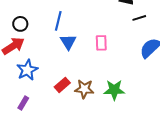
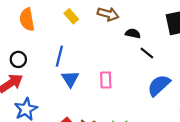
black line: (139, 18) -> (147, 53), turned 56

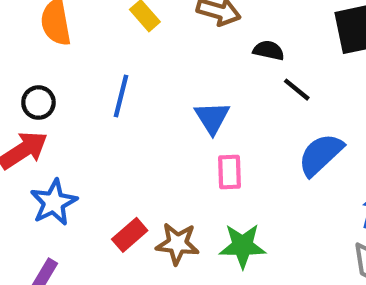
blue triangle: (70, 79) -> (212, 118), moved
pink rectangle: (106, 80) -> (230, 172), moved

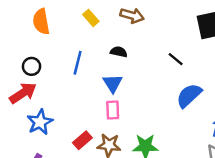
black semicircle: (269, 50) -> (119, 52), moved
blue triangle: (212, 118) -> (113, 83), moved
pink rectangle: (230, 172) -> (113, 110), moved

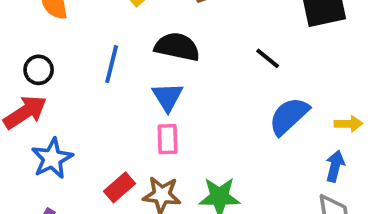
black semicircle: (119, 52) -> (177, 47), size x1.6

